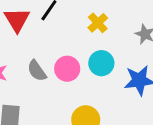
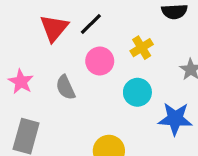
pink circle: (67, 69) -> (100, 61), moved

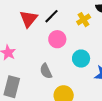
yellow cross: (142, 48) -> (84, 20), moved
gray semicircle: (66, 87) -> (46, 71), moved

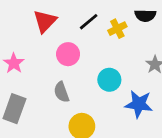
black line: (52, 16) -> (89, 22), moved
pink circle: (57, 39) -> (68, 54), moved

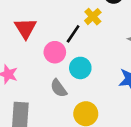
black line: (89, 22) -> (73, 34), moved
cyan circle: (109, 80) -> (80, 68), moved

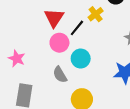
red triangle: (25, 28) -> (54, 18), moved

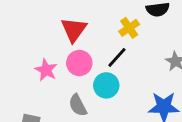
black line: (77, 28) -> (117, 57), moved
pink star: (17, 58) -> (46, 70), moved

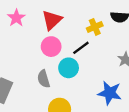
pink star: (46, 70) -> (16, 18), moved

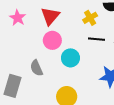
black line: (81, 48) -> (96, 39), moved, turned 49
gray semicircle: (44, 79) -> (36, 68), moved

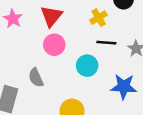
cyan circle: (70, 58) -> (87, 66), moved

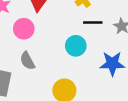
pink circle: (54, 45) -> (24, 29), moved

